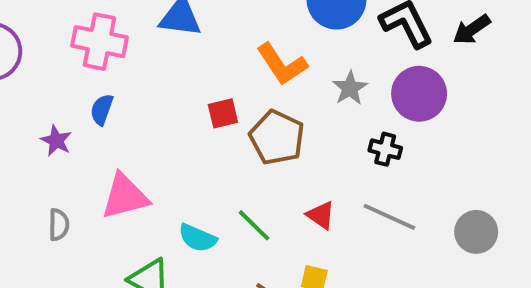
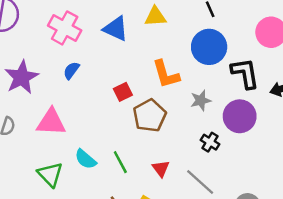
blue semicircle: (102, 110) -> (71, 70), moved
red square: (223, 113) -> (123, 92), turned -30
purple star: (56, 141) -> (22, 77), size x1.8

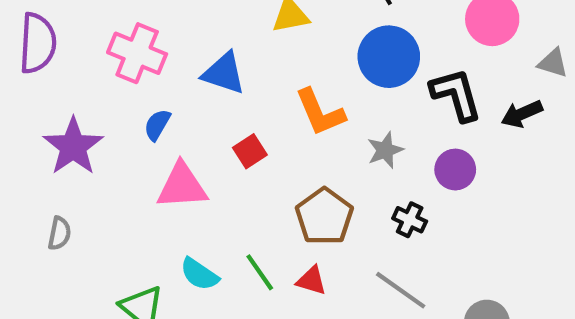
blue triangle: (116, 29) -> (224, 73), moved
brown pentagon: (150, 116) -> (324, 217), moved
purple circle: (240, 116) -> (455, 170), size x0.7
pink triangle: (51, 122) -> (182, 186), moved
red triangle: (161, 169) -> (312, 281), moved, turned -30

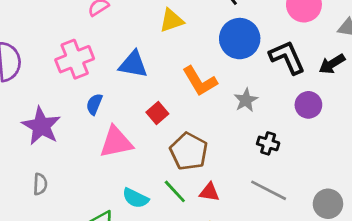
pink cross: (137, 53) -> (75, 59), turned -36
purple circle: (455, 170) -> (308, 105), moved
brown pentagon: (324, 217) -> (189, 151), moved

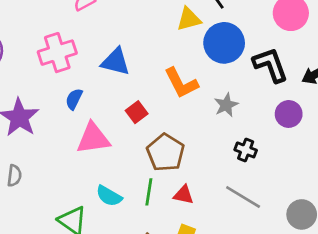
yellow triangle: (172, 20) -> (189, 19), moved
green line: (175, 191) -> (149, 192), turned 48

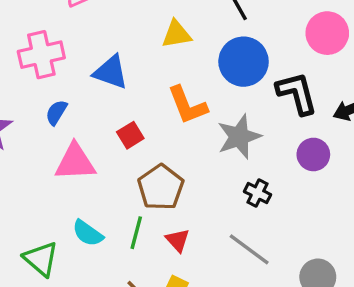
yellow triangle: (189, 19) -> (176, 34), moved
gray star: (226, 105) -> (239, 137), size x1.5
red triangle: (184, 195) -> (178, 240), turned 30

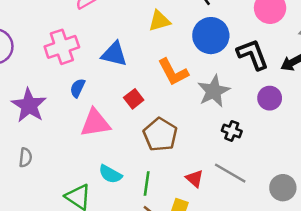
green line: (136, 233) -> (147, 183), moved
red triangle: (178, 240) -> (195, 179), moved

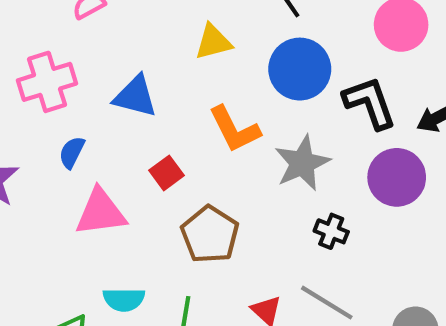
purple circle: (270, 98) -> (397, 177), size x1.4
cyan semicircle: (110, 174) -> (124, 300), turned -30

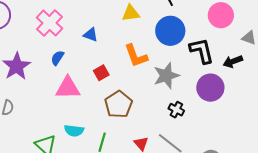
pink cross: (47, 82) -> (49, 23), turned -36
blue triangle: (135, 96) -> (91, 35), size x0.7

